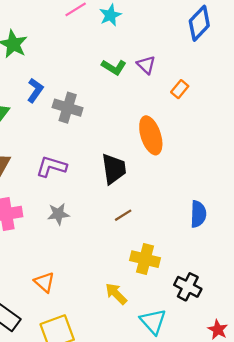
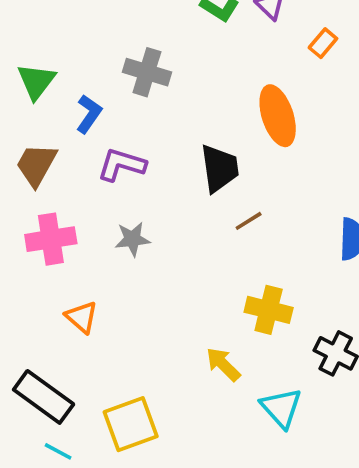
blue L-shape: (35, 90) -> (89, 114), moved
brown line: (123, 215) -> (249, 221), moved
orange triangle: (44, 282) -> (82, 317), moved

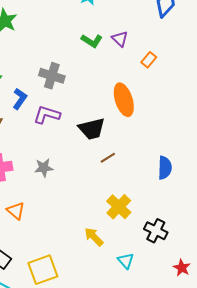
purple L-shape: (122, 165) -> (47, 115), moved
black trapezoid: (220, 168) -> (92, 129), turned 84
yellow cross: (269, 310) -> (119, 207), turned 30
cyan triangle: (281, 408) -> (126, 261), size x0.7

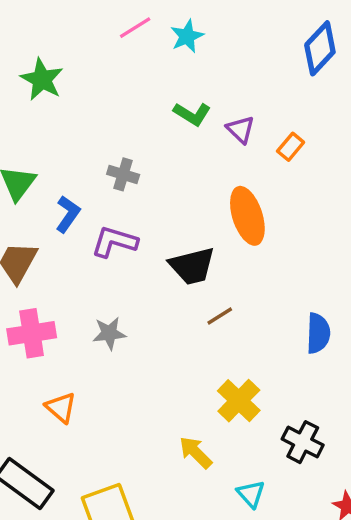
purple triangle: (120, 39) -> (240, 130), moved
gray cross: (52, 76) -> (123, 174), size x0.7

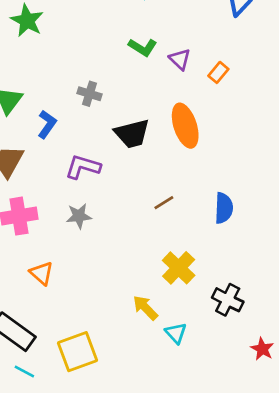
purple L-shape: (114, 242) -> (83, 167), moved
black trapezoid: (192, 266) -> (132, 134), moved
blue semicircle: (318, 333) -> (224, 208), moved
cyan triangle: (251, 494) -> (176, 333), moved

